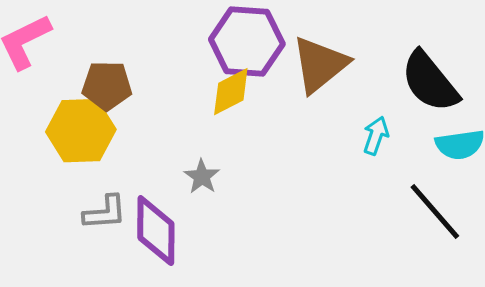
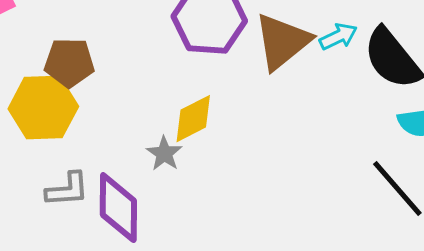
yellow diamond: (231, 92) -> (193, 119), moved
cyan arrow: (376, 136) -> (338, 37), moved, turned 45

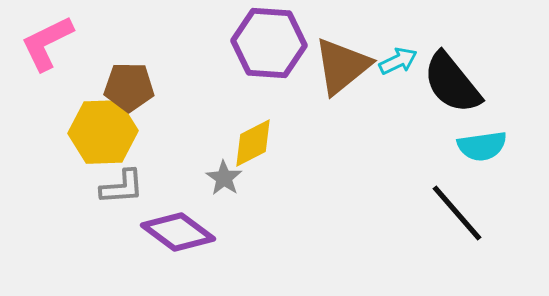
gray L-shape: (67, 190) -> (122, 187), moved
purple diamond: (118, 208) -> (178, 232), turned -54

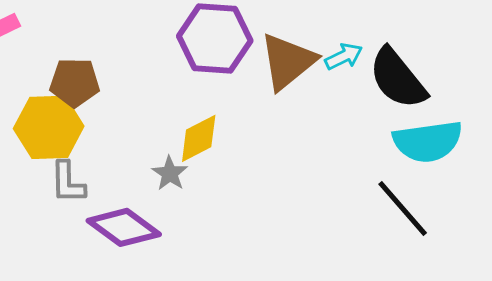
cyan semicircle: (482, 146) -> (428, 141), size x1.4
gray L-shape: (122, 187) -> (68, 182), turned 93

